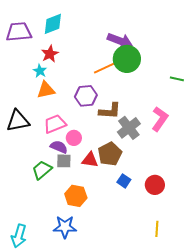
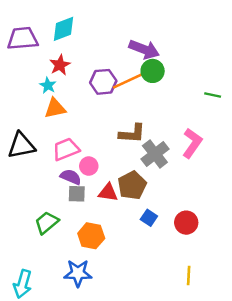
green circle: (127, 59) -> (153, 71), size x0.7
purple hexagon: (86, 96) -> (103, 82), moved
green trapezoid: (42, 170) -> (47, 223), moved

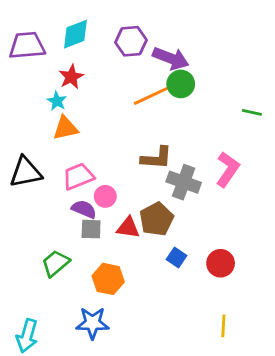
purple hexagon: (103, 82) -> (131, 41), moved
gray cross: (155, 154) -> (184, 182), turned -32

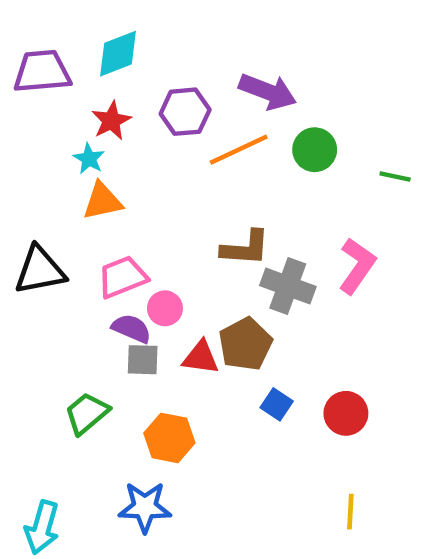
purple hexagon: (131, 41) -> (185, 112), moved
green circle: (181, 84) -> (315, 150), moved

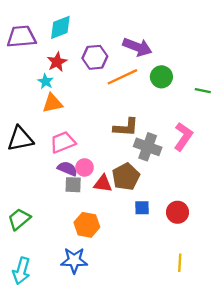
pink circle: (165, 308) -> (85, 167), moved
blue square: (277, 404) -> (142, 208), turned -35
green trapezoid: (87, 413) -> (19, 219), moved

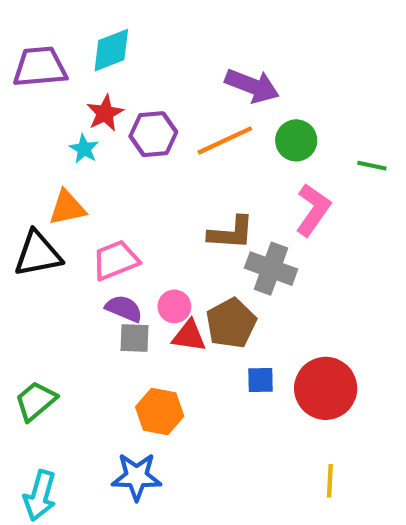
purple hexagon: (95, 57) -> (153, 134), moved
orange triangle: (52, 103) -> (67, 208), moved
pink L-shape: (183, 136) -> (313, 210), moved
pink circle: (85, 167) -> (174, 306), moved
red circle: (177, 212) -> (326, 388), size x1.5

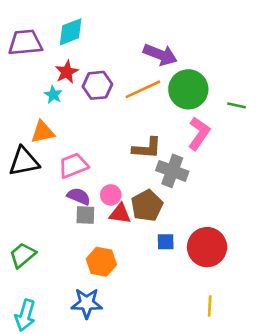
green circle: (296, 140) -> (188, 89), size x1.5

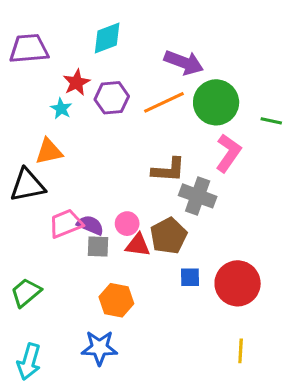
cyan diamond: (71, 32) -> (107, 38), moved
pink trapezoid: (73, 166) -> (66, 224), moved

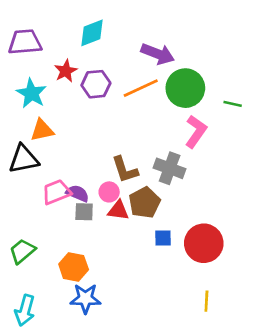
cyan star: (61, 109) -> (31, 93), moved, size x1.6
brown L-shape: (169, 170) -> (125, 170), moved, turned 68
orange hexagon: (116, 300) -> (74, 267), moved

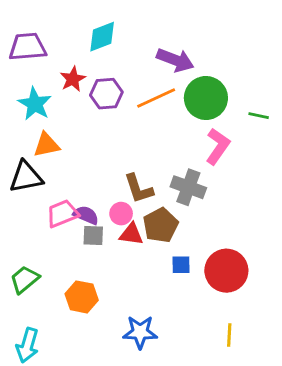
blue star: (85, 299) -> (140, 332), moved

